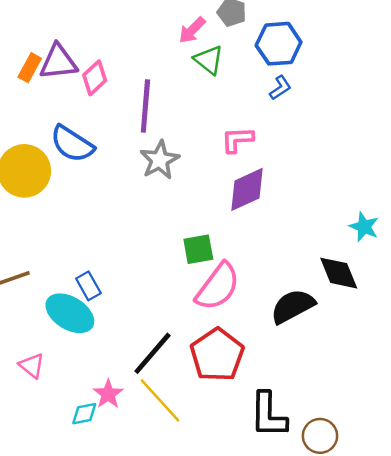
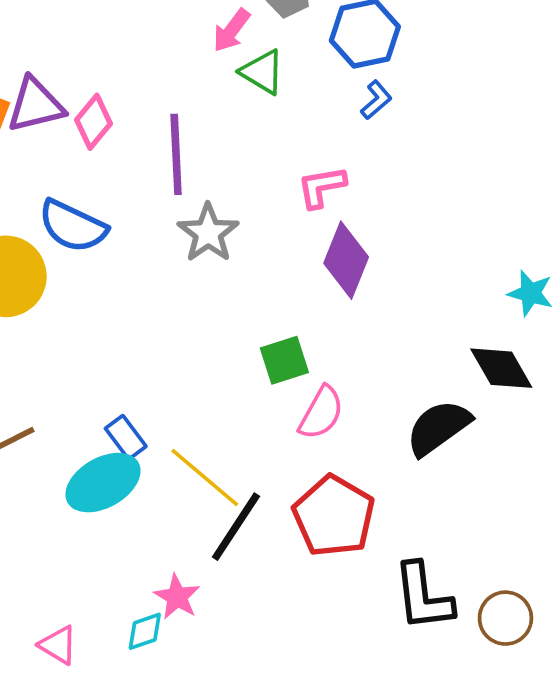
purple diamond: (247, 189) -> (346, 260), turned -36
pink semicircle: (218, 287) -> (321, 413), size x0.7
cyan ellipse: (70, 313) -> (103, 483), turned -54
pink triangle: (32, 366) -> (58, 645), moved
yellow line: (160, 400) -> (205, 478), moved

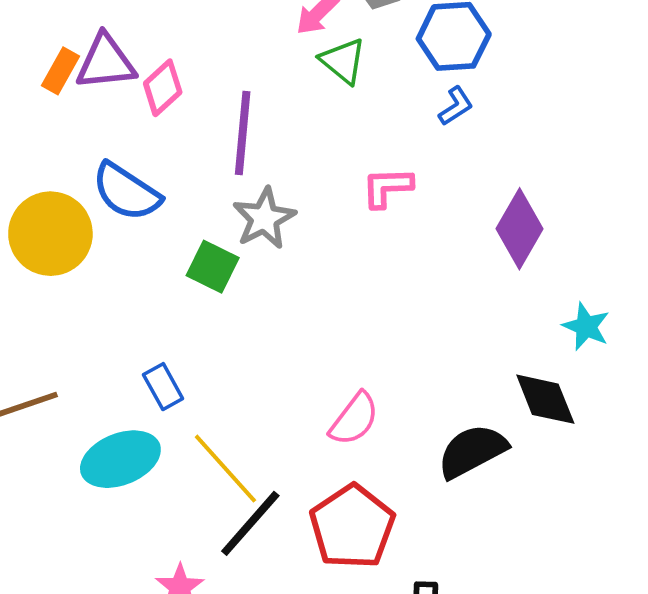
purple diamond: (346, 260) -> (520, 229), moved
green square: (284, 360) -> (213, 267), moved, turned 36
blue rectangle: (126, 437) -> (163, 387), moved

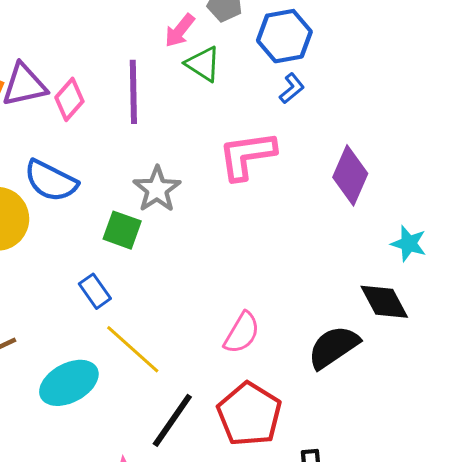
purple line: (243, 133) -> (133, 92), moved
pink L-shape: (387, 187) -> (247, 155), size x1.5
blue rectangle: (163, 387) -> (95, 291), moved
yellow line: (225, 469) -> (133, 349), moved

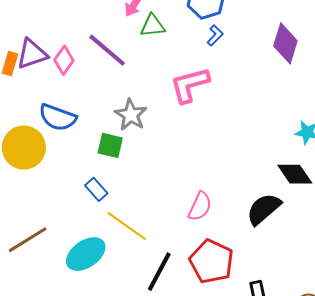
green triangle: (203, 64) -> (153, 26), turned -32
purple line: (133, 92) -> (107, 50), turned -42
purple diamond: (350, 175) -> (285, 43), moved

